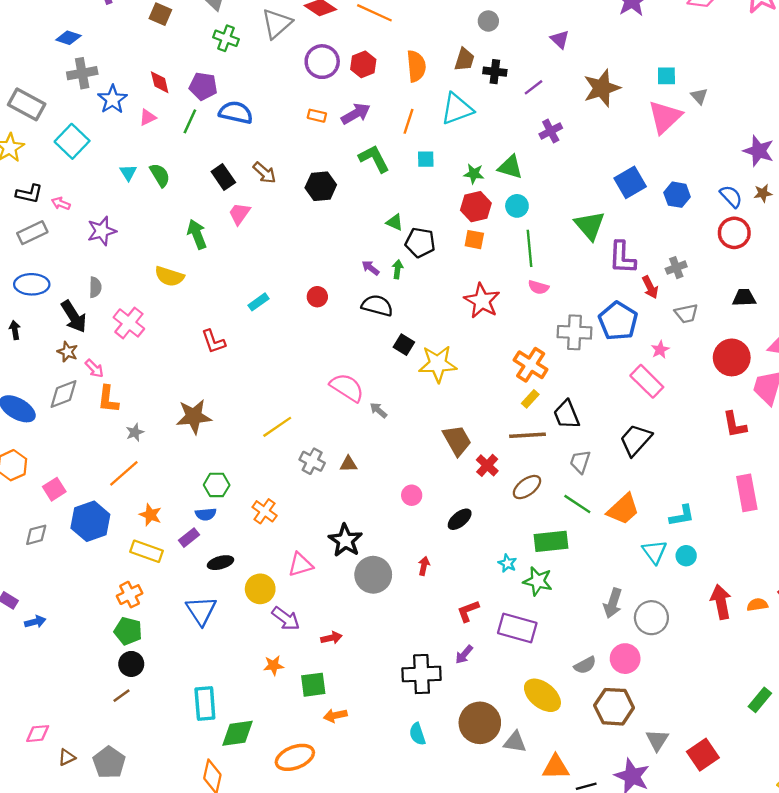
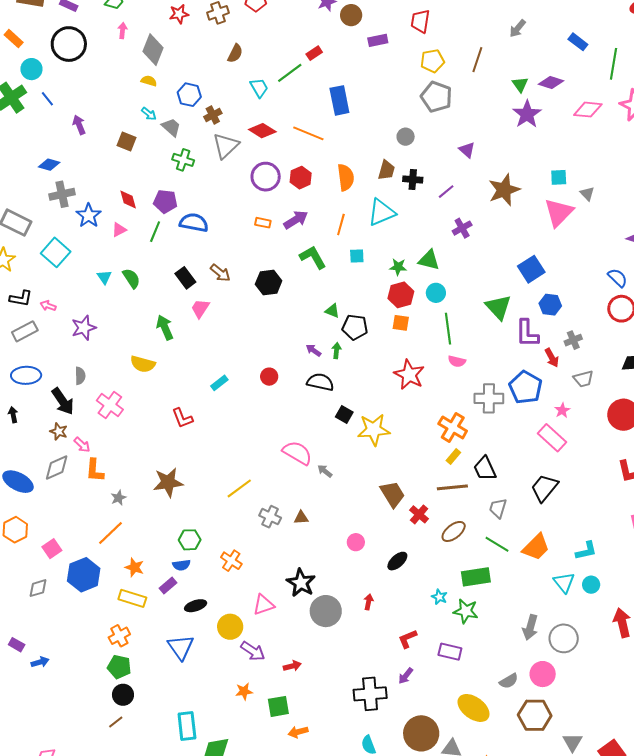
blue hexagon: (677, 195) -> (550, 305), moved
purple rectangle: (517, 628) -> (450, 652), size x0.7

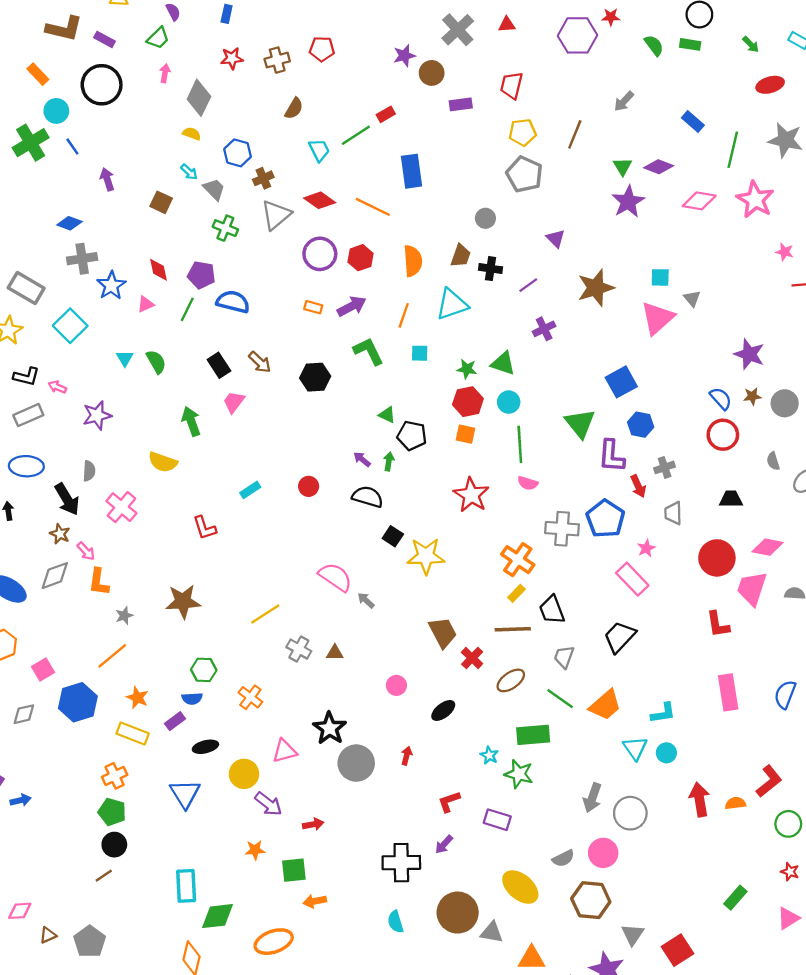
gray trapezoid: (583, 379) -> (673, 513), turned 100

